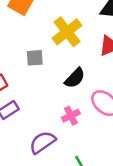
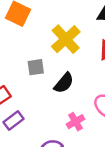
black semicircle: (75, 78) -> (64, 83), moved

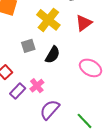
pink cross: (75, 122) -> (37, 86), moved

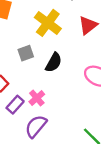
purple semicircle: (50, 110) -> (36, 126), moved

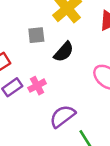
purple semicircle: (36, 126) -> (63, 116), moved

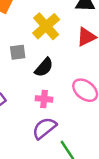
pink cross: (37, 86) -> (44, 99), moved, turned 35

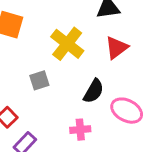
black semicircle: (44, 67) -> (94, 91), moved

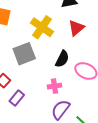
gray square: (39, 80) -> (24, 54), size x1.6

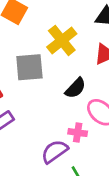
pink cross: (55, 86) -> (78, 133), moved

